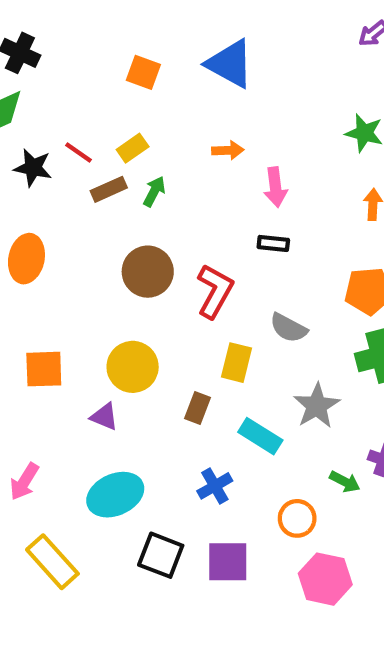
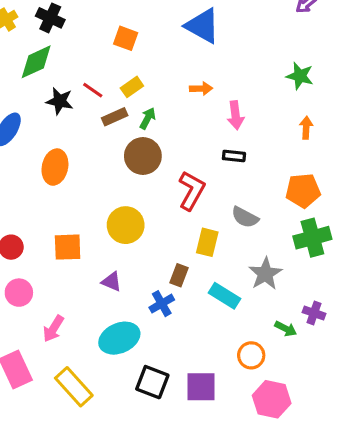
orange square: (143, 72) -> (126, 38), moved
brown circle: (148, 272) -> (143, 156), moved
yellow circle: (133, 367) -> (126, 225), moved
blue cross: (215, 486) -> (162, 304), moved

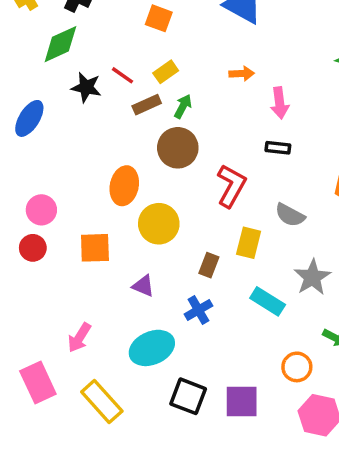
orange ellipse: (55, 167) -> (124, 186), moved
brown rectangle: (179, 275) -> (209, 265), moved
pink circle: (19, 293) -> (41, 210), moved

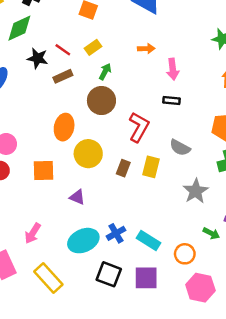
brown rectangle: (147, 105) -> (63, 76), moved
brown rectangle: (209, 265) -> (123, 168), moved
cyan rectangle: (268, 301) -> (149, 241), moved
blue cross: (198, 310) -> (116, 233), moved

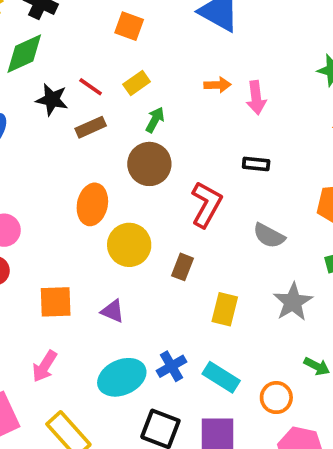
pink arrow: (173, 69) -> (256, 98), moved
yellow rectangle: (151, 167) -> (225, 309), moved
orange square: (44, 171) -> (56, 302), moved

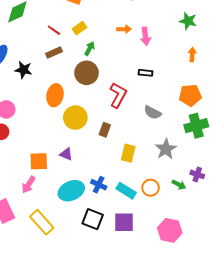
black star: (52, 100) -> (24, 70), moved
orange square: (56, 302) -> (39, 161), moved
blue cross: (171, 366) -> (99, 185), turned -35
orange circle: (276, 398) -> (151, 188), moved

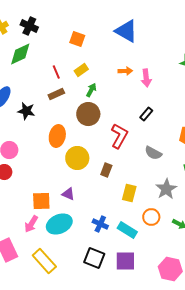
red line: (54, 30) -> (56, 72), turned 32
black rectangle: (145, 73) -> (146, 114), turned -56
orange circle: (151, 188) -> (151, 217), moved
cyan ellipse: (71, 191) -> (59, 224), moved

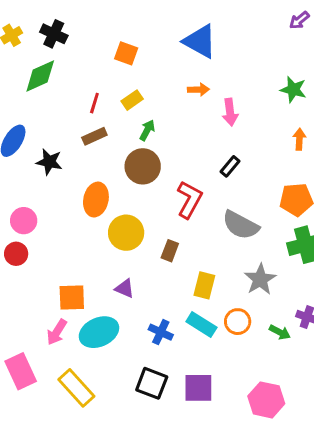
orange arrow: (125, 71) -> (198, 90), moved
red line: (56, 72) -> (94, 103), turned 40
gray semicircle: (153, 153) -> (241, 225), size x1.4
purple triangle: (68, 194) -> (125, 288), moved
cyan rectangle: (127, 230) -> (201, 325), moved

